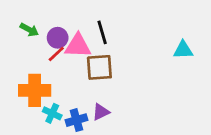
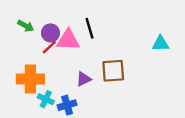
brown square: (99, 67) -> (113, 71), moved
purple triangle: (101, 112) -> (84, 79), moved

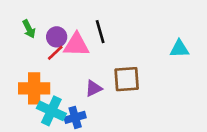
green arrow: (26, 26) -> (29, 29), turned 35
cyan cross: (46, 99) -> (51, 111), size x1.5

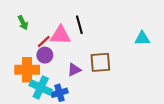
purple circle: (57, 37) -> (45, 55), moved

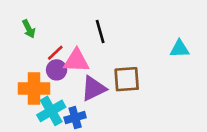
pink triangle: (61, 35) -> (76, 61), moved
purple triangle: (74, 70) -> (94, 88), size x1.5
cyan cross: (41, 88) -> (51, 111), turned 35

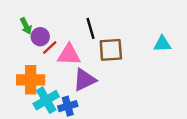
purple circle: (57, 70) -> (40, 37), moved
brown square: (127, 79) -> (111, 50), moved

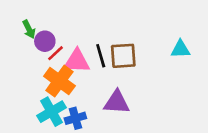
black line: (91, 28) -> (101, 56), moved
orange cross: (31, 80) -> (59, 81), moved, turned 36
purple triangle: (85, 80) -> (117, 102), moved, turned 30

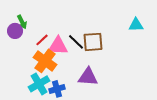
purple circle: (45, 41) -> (15, 31), moved
cyan triangle: (180, 49) -> (136, 25), moved
black line: (101, 56) -> (76, 42), turned -30

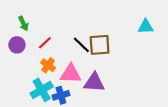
purple circle: (15, 31) -> (17, 45), moved
pink triangle: (58, 46) -> (71, 74), moved
orange cross: (45, 61) -> (48, 65), size x0.6

